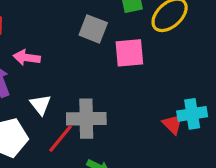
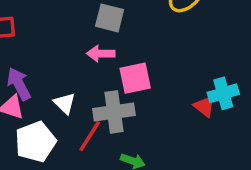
pink square: (129, 53) -> (135, 78), moved
pink arrow: (27, 58) -> (101, 54), moved

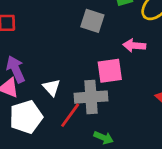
pink arrow: (101, 54) -> (134, 46), moved

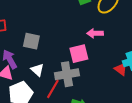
gray square: (92, 21) -> (31, 41), moved

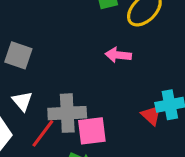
pink square: (79, 54) -> (92, 131), moved

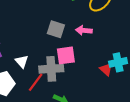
gray square: (18, 55) -> (56, 29), moved
pink square: (92, 131) -> (66, 55), moved

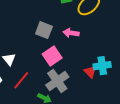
pink square: (66, 55) -> (52, 56), turned -30
gray cross: (51, 69) -> (57, 81), moved, turned -35

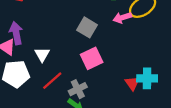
pink arrow: (71, 33) -> (122, 18), moved, turned -35
gray cross: (57, 81) -> (78, 89), moved, size x0.7

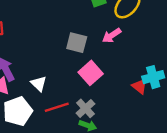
pink arrow: (122, 18) -> (112, 35), moved
red line: (52, 81) -> (57, 107), turned 40

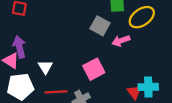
gray square: (77, 43) -> (100, 26), moved

